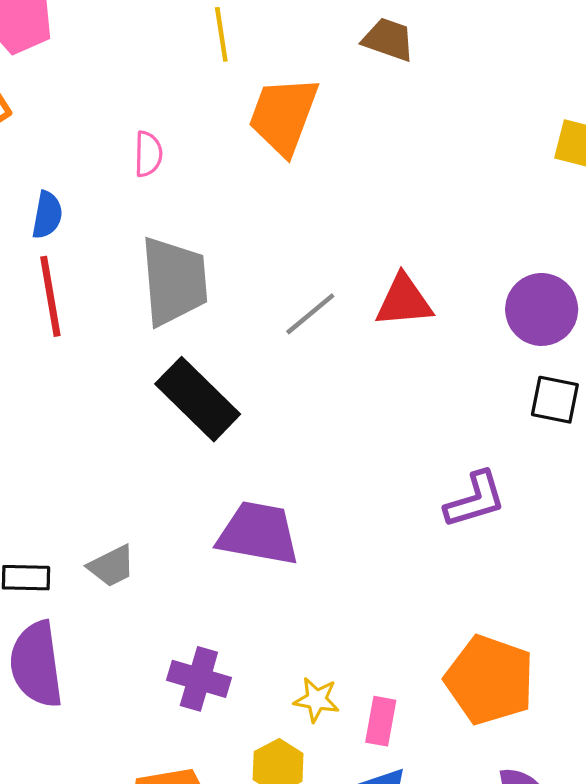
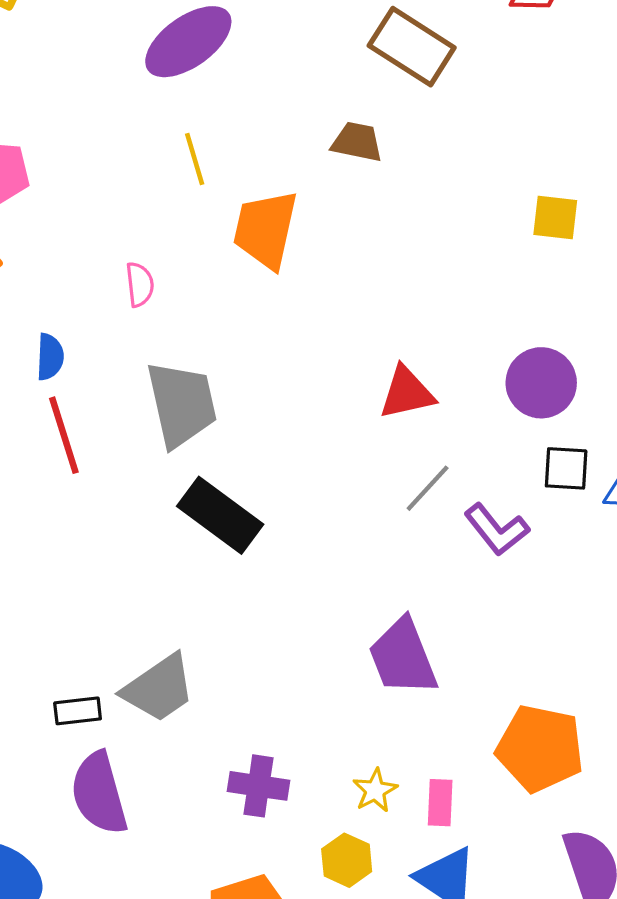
gray line: (310, 314) -> (428, 488), moved
purple L-shape: (475, 500) -> (497, 530), moved, turned 76
purple trapezoid: (258, 533) -> (403, 657), moved, turned -114
gray trapezoid: (112, 566) -> (159, 688), size x1.6
yellow star: (317, 700) -> (375, 790), turned -30

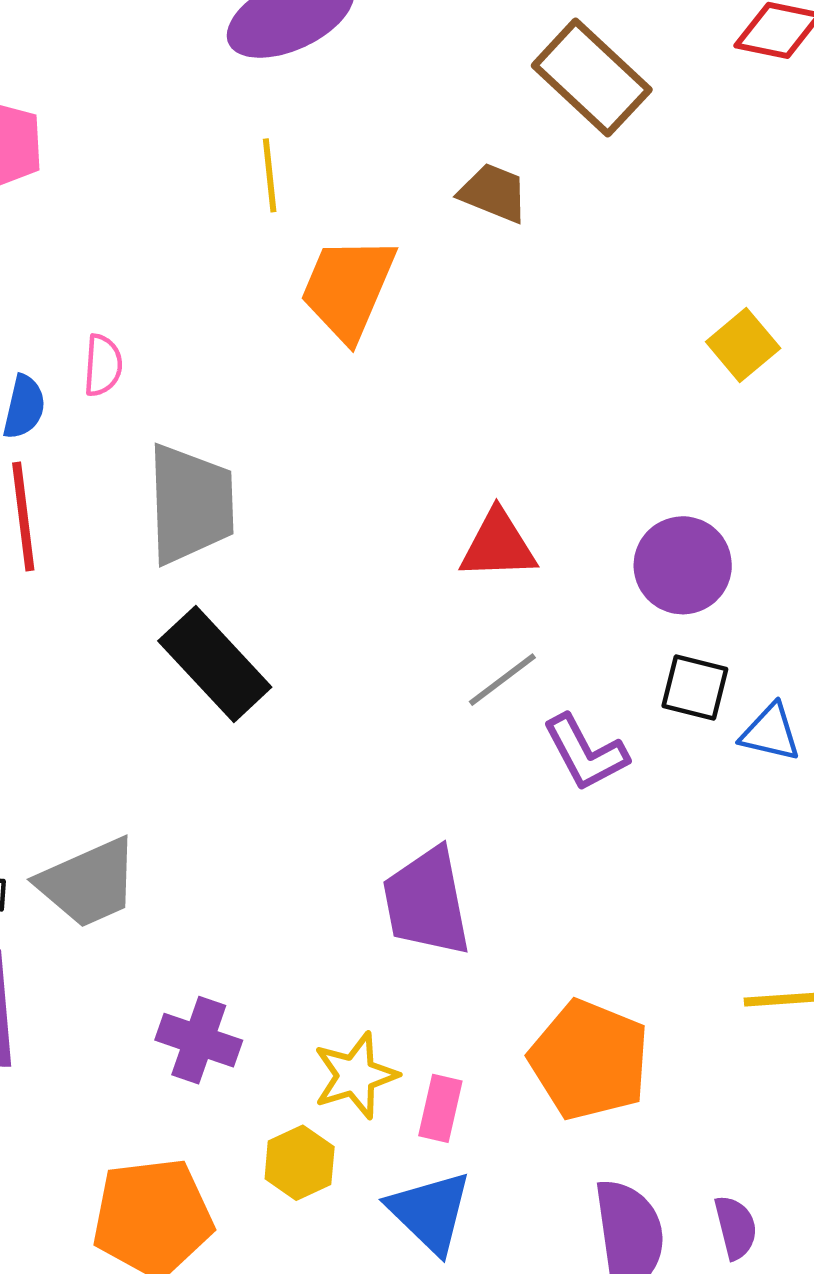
yellow square: (555, 217) -> (743, 345), turned 33
pink semicircle: (140, 284) -> (103, 365), moved
yellow star: (375, 790) -> (355, 1075), size x1.4

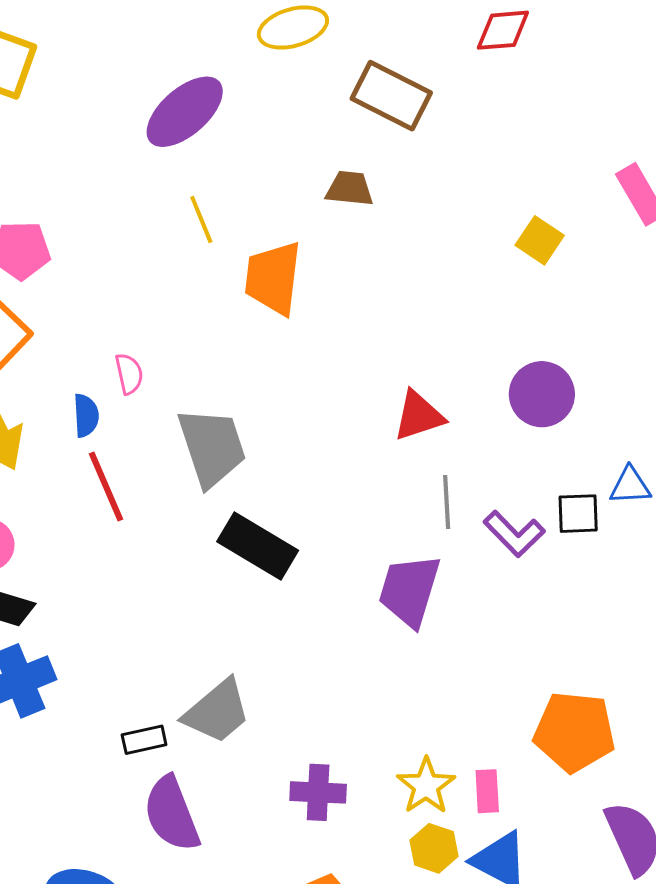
gray line: (502, 680) -> (447, 502), turned -40
black square: (695, 687) -> (578, 514), moved
purple trapezoid: (427, 902) -> (409, 590), moved, turned 44
yellow hexagon: (300, 1163) -> (434, 848), moved

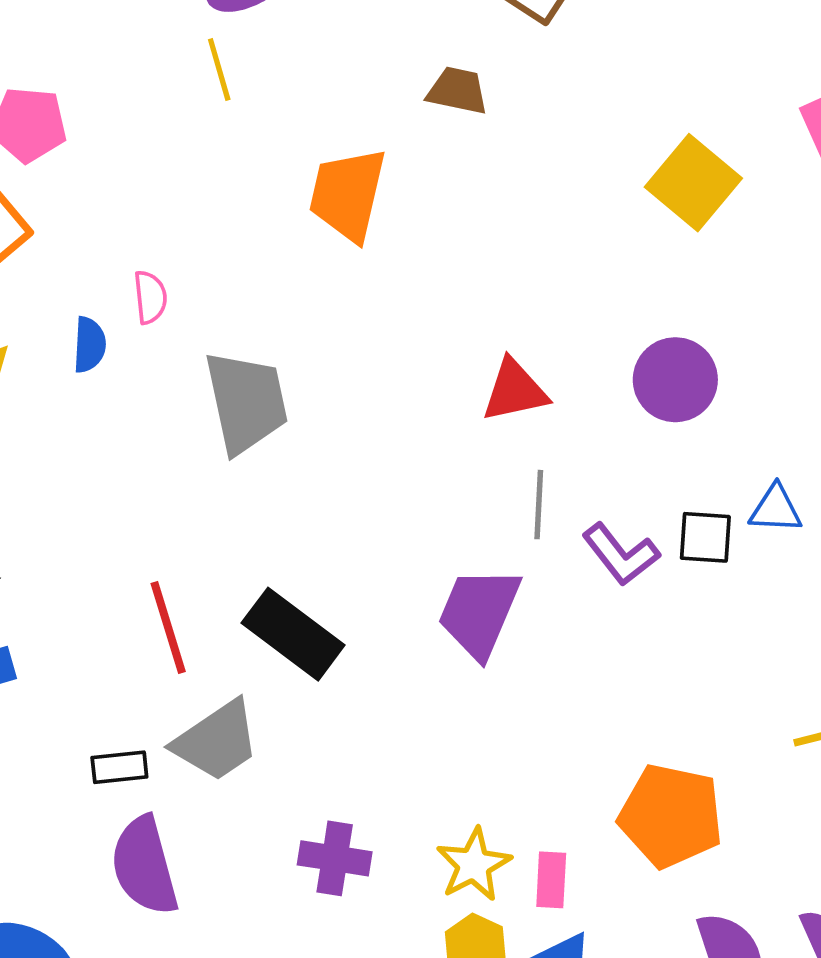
yellow line: (201, 220) -> (219, 70), moved
yellow square: (540, 240) -> (693, 183), size x1.5
red line: (106, 487) -> (168, 627), moved
black rectangle: (258, 546) -> (293, 634), moved

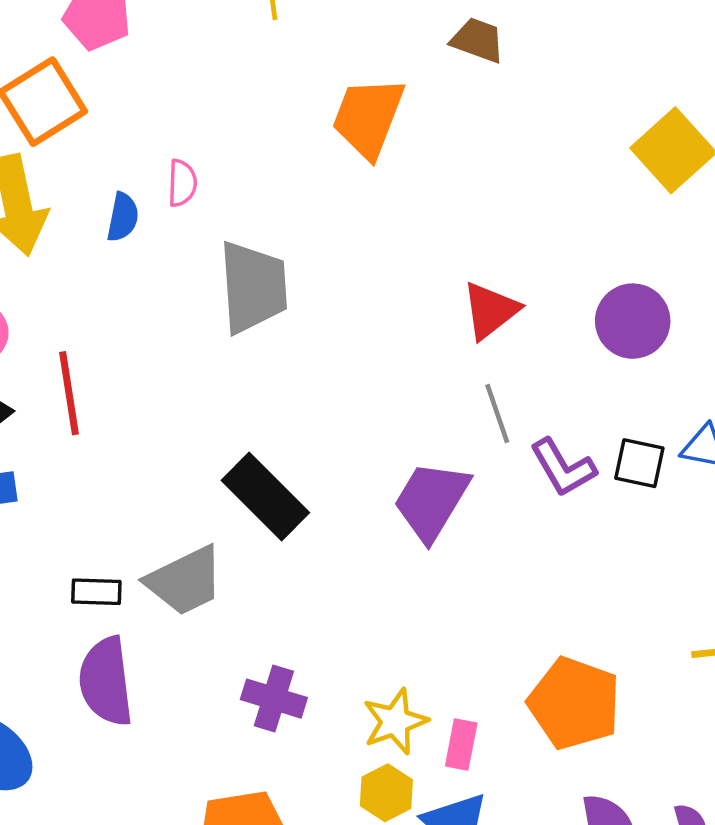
red triangle: (515, 391) -> (490, 310), turned -34
gray line: (539, 505) -> (497, 414), turned -30
red line: (168, 627) -> (69, 393), moved

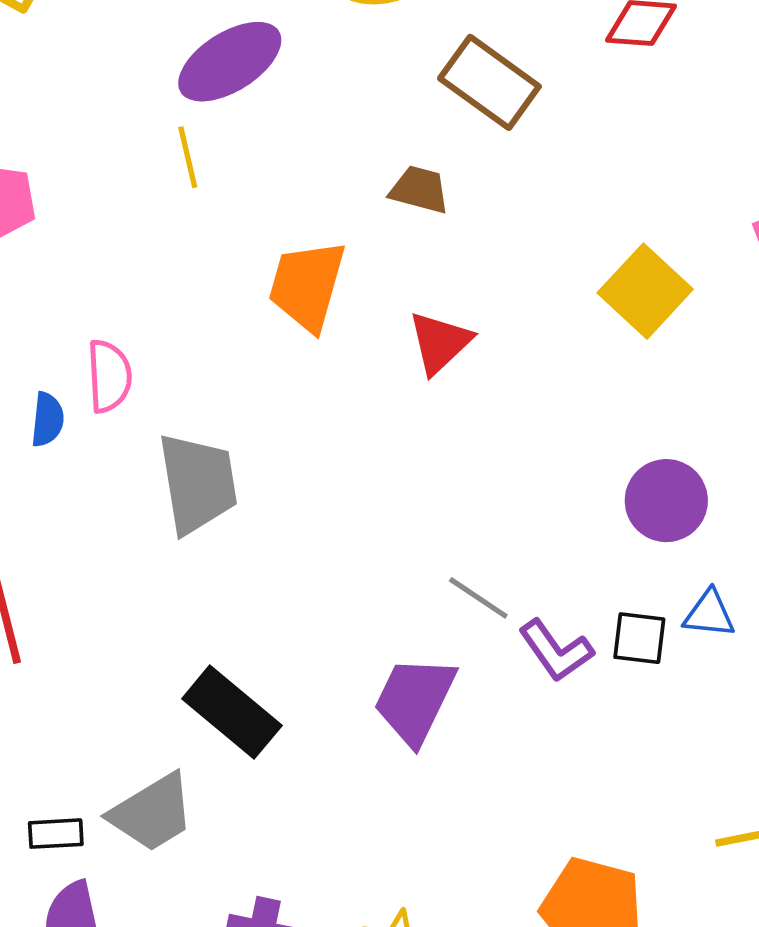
pink semicircle: (182, 183) -> (109, 376), size x1.4
red triangle: (490, 310) -> (440, 342), moved
purple circle: (633, 321) -> (666, 501), moved
gray line: (497, 414) -> (478, 598), turned -32

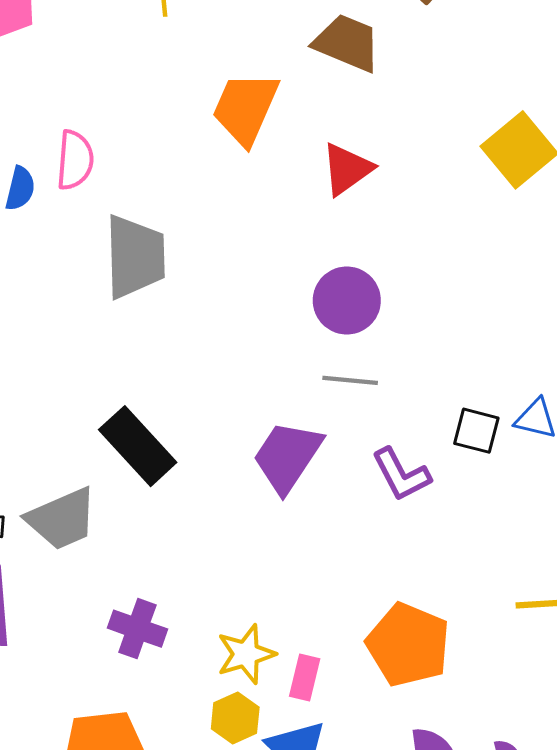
brown trapezoid: (419, 190) -> (347, 43), size x1.4
purple circle: (666, 501) -> (347, 301), moved
gray line: (478, 598) -> (350, 380), turned -36
purple L-shape: (556, 651) -> (401, 474), moved

